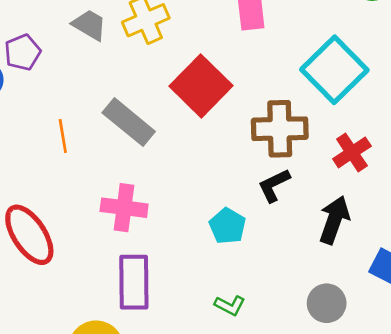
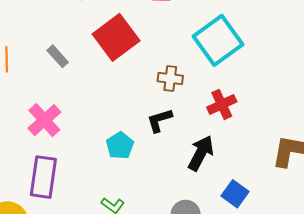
gray rectangle: (129, 122) -> (58, 56), size x0.6
brown cross: (280, 129) -> (170, 78), size x0.6
pink cross: (124, 208) -> (44, 120), turned 32

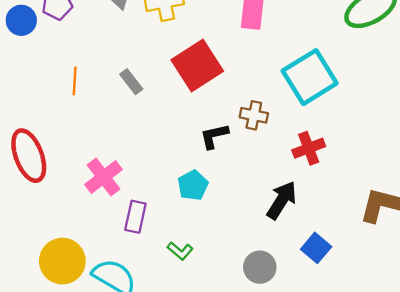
pink cross: (44, 120) -> (104, 177), moved
black L-shape: (159, 120) -> (214, 136), moved
purple rectangle: (43, 177) -> (135, 217), moved, size x0.7

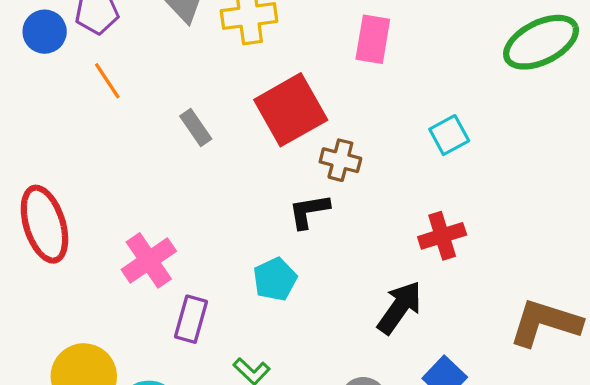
cyan square: (310, 77) -> (449, 135), size x0.5
orange line: (75, 81) -> (107, 81), moved, turned -40
brown cross: (254, 115) -> (340, 160), moved

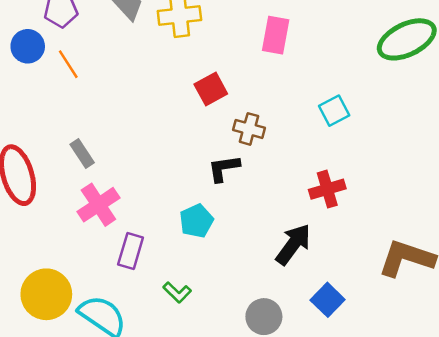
blue circle: (45, 32) -> (28, 46), moved
red square: (291, 110) -> (211, 89), size x0.6
gray rectangle: (196, 127) -> (82, 153), moved

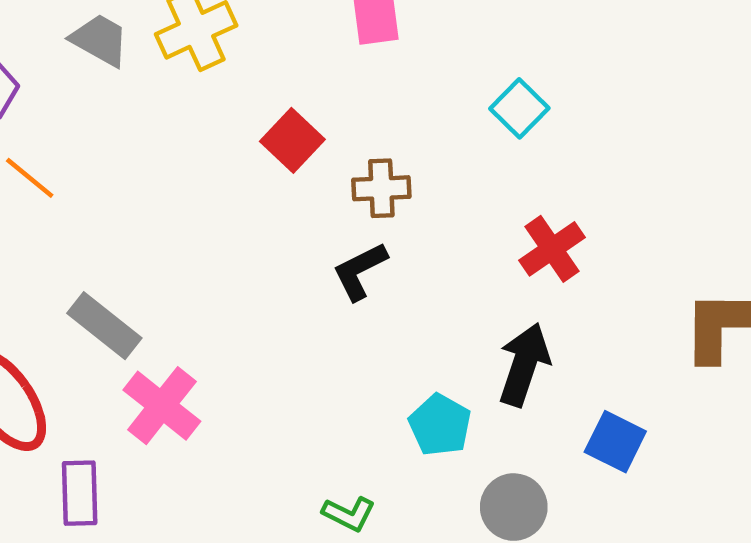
gray rectangle: (82, 153) -> (104, 326), size x1.4
cyan pentagon: (196, 221) -> (440, 425), moved
purple rectangle: (131, 251) -> (80, 493), moved

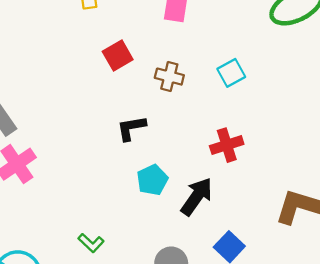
brown cross: (381, 188) -> (169, 77), moved
cyan pentagon: (440, 425) -> (152, 180), moved

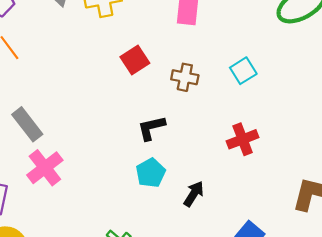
cyan pentagon: (152, 180) -> (151, 173), moved
black arrow: (197, 197) -> (194, 194), moved, size x0.7

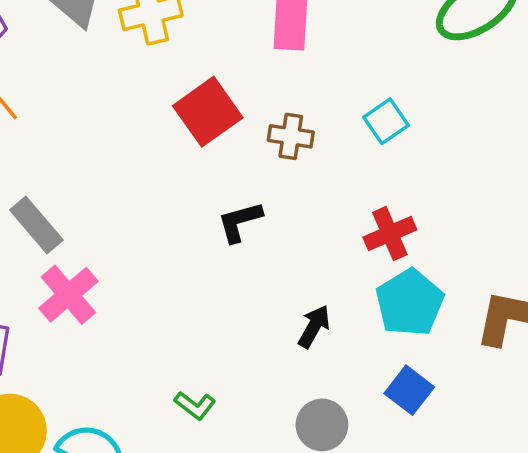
red square: (135, 60) -> (208, 112), size x1.4
cyan pentagon: (151, 173) -> (410, 303), moved, size x1.4

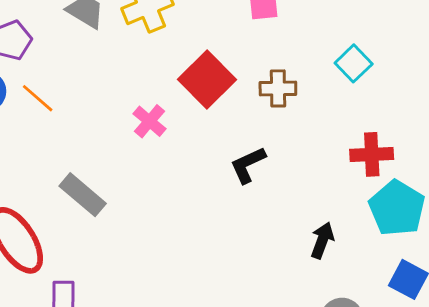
red cross: (390, 233) -> (372, 154), turned 30
pink cross: (68, 295) -> (149, 121), moved, size x0.7

